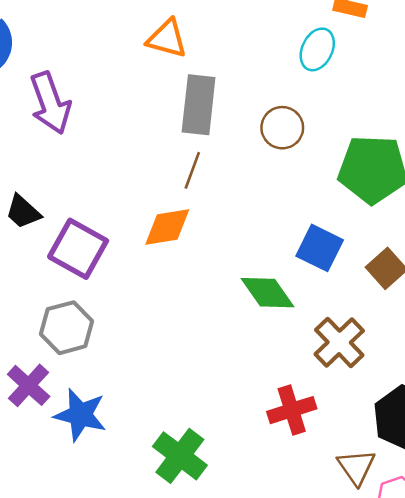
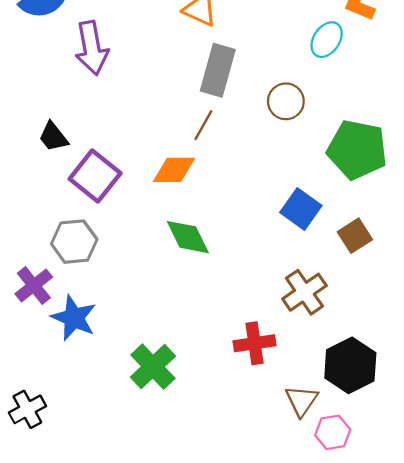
green diamond: (268, 293) -> (188, 237), moved

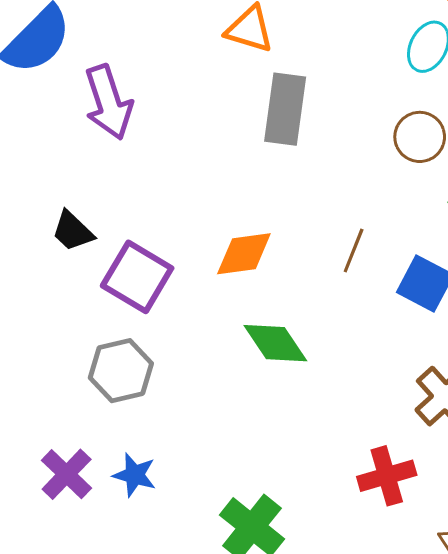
brown circle: (286, 101) -> (420, 137), moved
brown line: (203, 125) -> (354, 250), moved
purple cross: (34, 285) -> (67, 474), moved
blue star: (74, 318) -> (135, 475), size x0.7

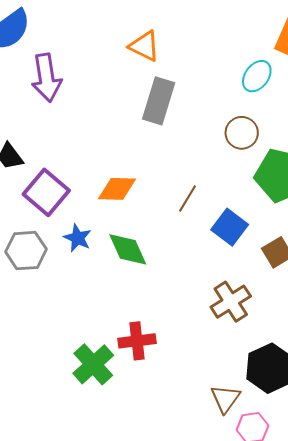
blue star: (135, 475) -> (78, 238), moved
red cross: (387, 476) -> (137, 341), moved

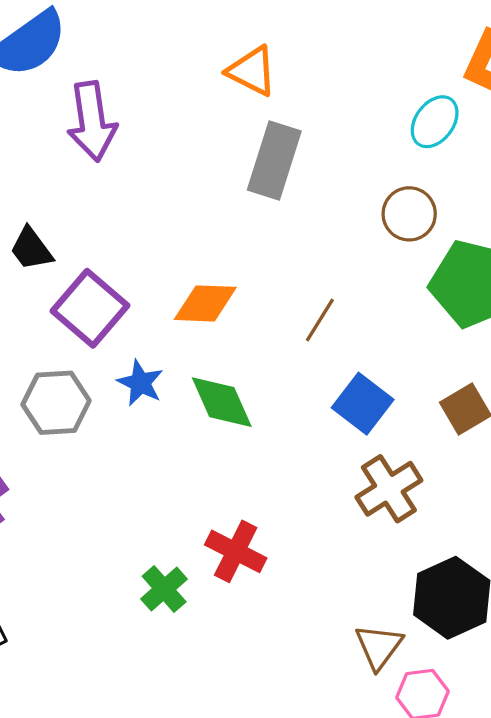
blue square: (230, 227) -> (363, 404), moved
red cross: (137, 341) -> (236, 551), turned 33
green cross: (93, 364) -> (164, 589), size x0.7

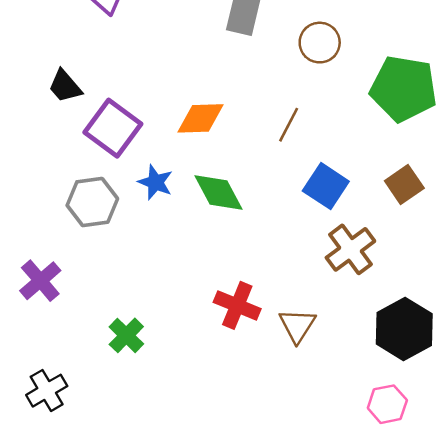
brown circle: (409, 214) -> (320, 43), moved
green cross: (164, 589) -> (126, 335), moved
brown triangle: (379, 647) -> (297, 326), moved

